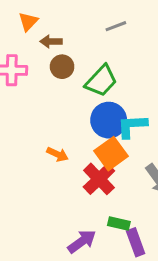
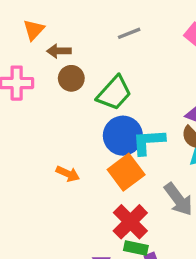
red cross: (99, 179) -> (130, 222), moved

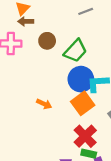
brown arrow: (59, 51) -> (26, 21), moved

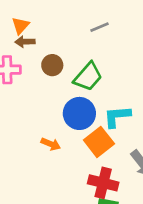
blue circle: (81, 79) -> (79, 113), moved
red cross: (85, 136) -> (103, 183), turned -30

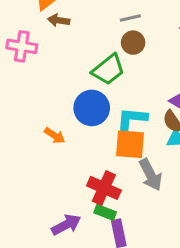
brown arrow: (25, 42) -> (59, 20), moved
brown circle: (52, 65) -> (133, 43), moved
orange square: (99, 142) -> (130, 144), moved, turned 32

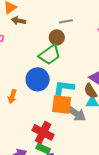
brown circle: (133, 43) -> (57, 37), moved
orange arrow: (55, 136) -> (12, 96), turned 72
gray arrow: (151, 175) -> (76, 113), moved, turned -30

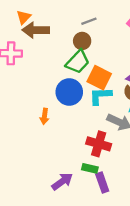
brown arrow: (19, 21) -> (36, 30), size x1.6
orange square: (62, 105) -> (99, 78), moved, turned 30
red cross: (43, 132) -> (99, 144), moved

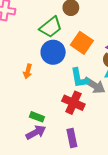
green trapezoid: (78, 62) -> (51, 27), moved
cyan L-shape: (100, 96) -> (79, 78), moved, turned -105
green rectangle: (90, 168) -> (37, 117), moved

